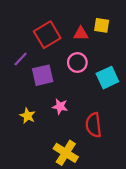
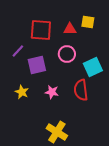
red square: (47, 35) -> (41, 30), turned 35
yellow star: (28, 116) -> (22, 92), moved
red semicircle: (94, 125) -> (81, 90), moved

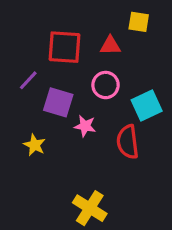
yellow square: (88, 22) -> (139, 22), moved
purple square: (37, 65) -> (58, 102), turned 30
pink star: (52, 92) -> (85, 126), moved

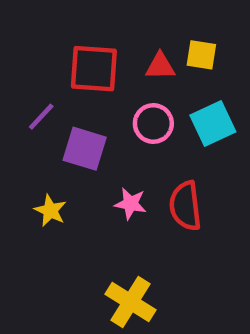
yellow square: (139, 22) -> (201, 55), moved
cyan square: (147, 106) -> (213, 124), moved
pink star: (85, 126) -> (130, 204), moved

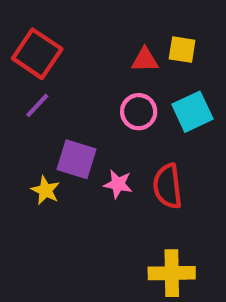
red square: (94, 69) -> (37, 54), moved, turned 30
purple square: (85, 149) -> (77, 159), moved
yellow cross: (130, 302) -> (172, 273), moved, turned -33

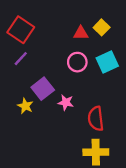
yellow square: (182, 50) -> (102, 27), turned 35
purple square: (77, 159) -> (43, 89), turned 35
red semicircle: (168, 186) -> (96, 119), moved

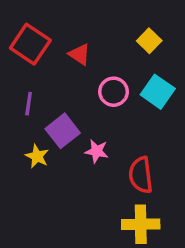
red triangle: (81, 33) -> (80, 54), moved, turned 35
purple line: (21, 59) -> (29, 104), moved, turned -35
cyan square: (107, 62) -> (158, 92), turned -30

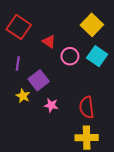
yellow square: (149, 41) -> (92, 25), size x1.5
red triangle: (80, 54) -> (49, 42), moved
pink star: (97, 151) -> (51, 105), moved

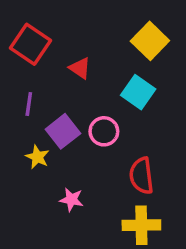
pink circle: (70, 56) -> (104, 131), moved
cyan square: (97, 56) -> (138, 92), moved
pink star: (51, 105) -> (71, 200), moved

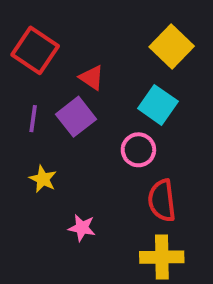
purple square: (63, 131) -> (76, 117), moved
pink circle: (104, 131) -> (138, 150), moved

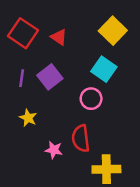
red triangle: (92, 78) -> (59, 37), moved
red semicircle: (162, 201) -> (81, 138), moved

